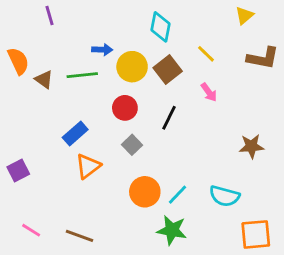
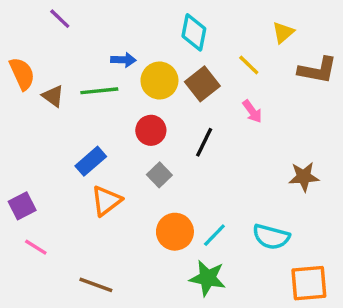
purple line: (50, 15) -> (60, 19), turned -30
yellow triangle: (244, 15) -> (283, 32), moved
pink line: (31, 230) -> (36, 247), moved

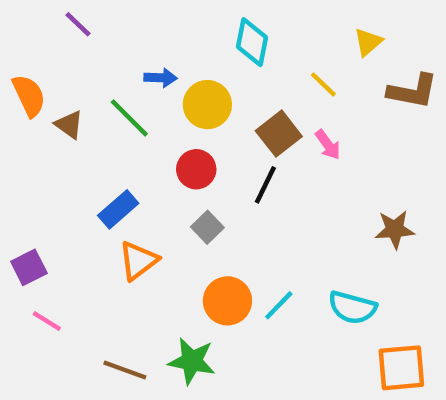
brown square: (202, 84) -> (279, 134), moved
green line: (99, 91) -> (129, 118), turned 51
green star: (208, 278) -> (192, 361), moved

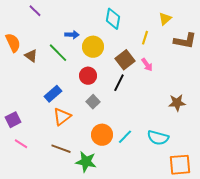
yellow line: (323, 84) -> (145, 38), turned 64
brown line: (125, 370) -> (61, 149), moved

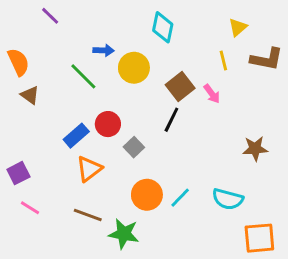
yellow line: (145, 38) -> (223, 61), moved, turned -32
brown triangle: (31, 56) -> (30, 95), moved
red circle: (88, 76) -> (108, 124), moved

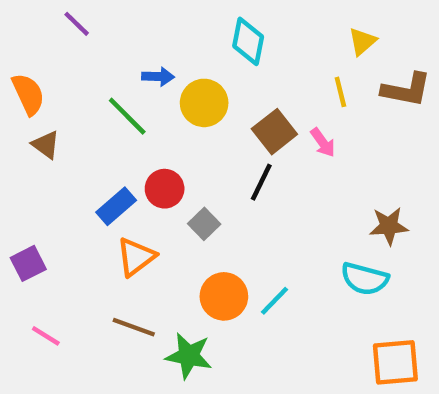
cyan semicircle: (228, 199) -> (365, 279), moved
pink line: (30, 208) -> (46, 336), moved

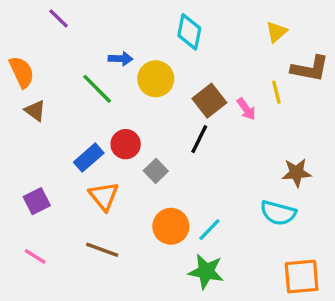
yellow line: (340, 92) -> (276, 92), moved
orange triangle: (136, 257) -> (104, 196), turned -32
purple square: (28, 263) -> (37, 201), moved
green star: (189, 356) -> (206, 272), moved

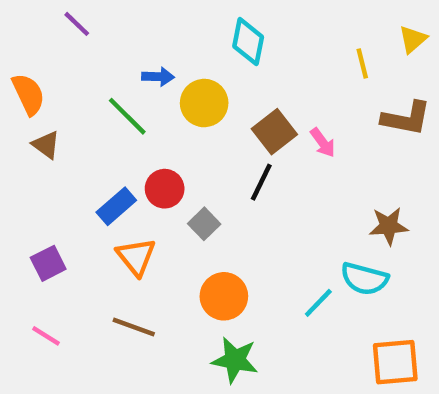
yellow triangle: (276, 32) -> (413, 39), moved
brown L-shape: (310, 69) -> (406, 118), moved
yellow line: (276, 92) -> (362, 63), moved
cyan line: (209, 230) -> (318, 303), moved
green star: (206, 272) -> (235, 360), moved

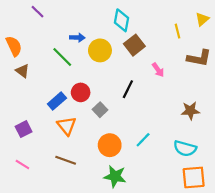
brown square: (274, 132) -> (134, 45), moved
cyan semicircle: (364, 279) -> (185, 148), moved
cyan line: (318, 303) -> (143, 140), moved

